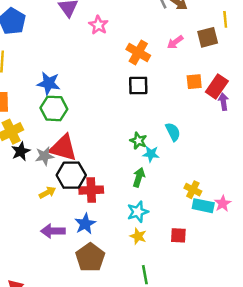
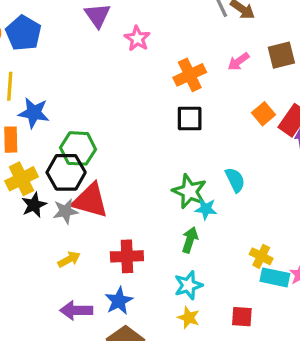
orange cross: (138, 52) -> (190, 75), turned 35
orange square: (194, 82) -> (264, 114), turned -35
blue star: (49, 83) -> (34, 113), moved
green star: (138, 141) -> (189, 191), size x1.5
black hexagon: (71, 175) -> (66, 172), moved

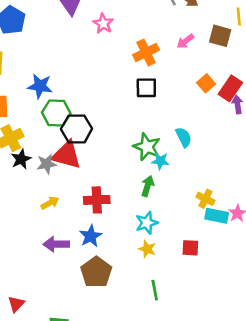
brown square: (281, 55) -> (220, 36), turned 30
blue star: (34, 113) -> (40, 86), moved
black hexagon: (66, 172) -> (77, 129), moved

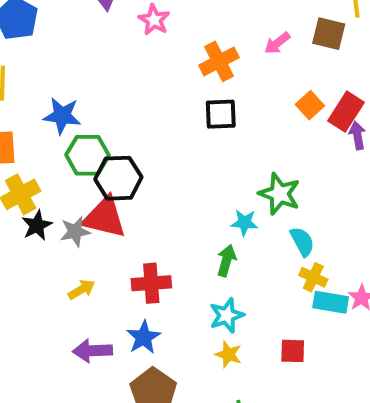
cyan semicircle: (184, 137) -> (302, 242), moved
green star: (147, 147) -> (280, 194), moved

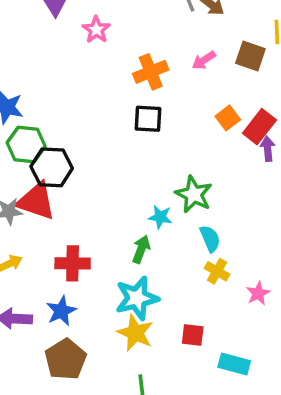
cyan rectangle: (331, 302) -> (234, 364), moved
cyan star: (227, 315) -> (137, 298), size x1.4
yellow star: (228, 354) -> (135, 333), size x1.5

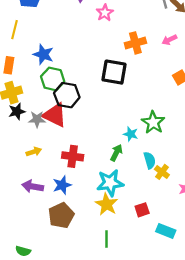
black square: (148, 119) -> (114, 72), moved, size x1.4
cyan semicircle: (210, 239) -> (150, 160), moved
red square: (193, 335) -> (142, 210), turned -32

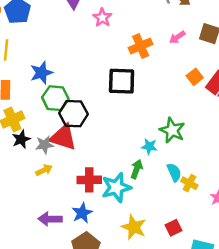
blue star: (43, 54) -> (41, 73), turned -30
yellow arrow: (34, 152) -> (44, 170), moved
cyan star: (110, 183) -> (116, 188), moved

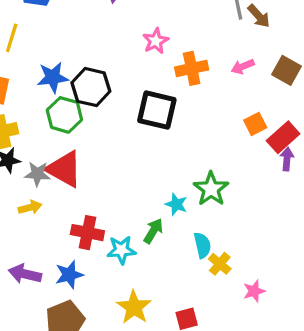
pink star: (102, 18) -> (156, 41), moved
black hexagon: (73, 114) -> (91, 87), moved
cyan star: (116, 188) -> (121, 250), size x0.7

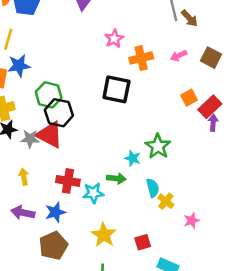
blue star: (53, 77) -> (19, 66), moved
black hexagon: (91, 87) -> (59, 113), moved
yellow arrow: (30, 207) -> (24, 177), moved, turned -84
green arrow: (153, 231) -> (116, 178), turned 66

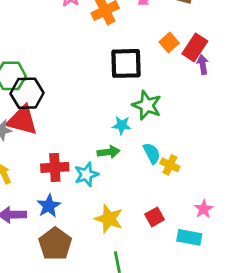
black square: (116, 89) -> (126, 63), moved
pink star: (192, 220) -> (204, 209), moved

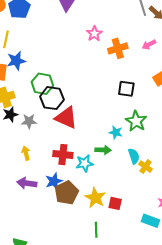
black square: (126, 63) -> (126, 89), size x0.7
red triangle: (22, 120) -> (66, 118), moved
red square: (155, 217) -> (115, 203), moved, turned 32
brown pentagon: (55, 244) -> (66, 193), moved

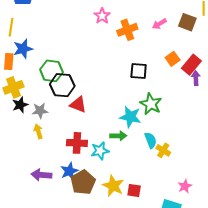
red triangle: (66, 118) -> (78, 105), size x0.7
cyan star: (116, 132) -> (130, 117), size x1.5
yellow arrow: (26, 153) -> (38, 131), moved

